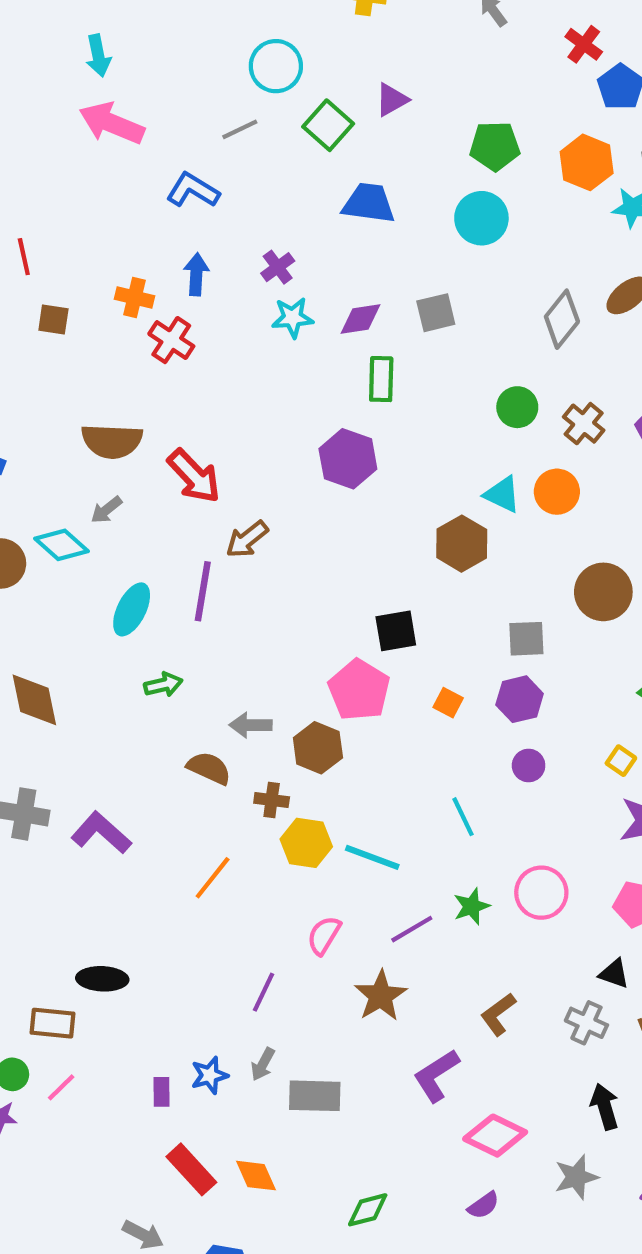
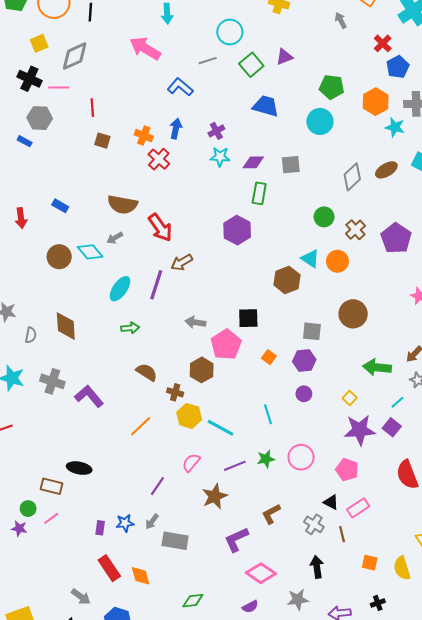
cyan arrow: (98, 56) -> (167, 14), moved
gray arrow: (251, 725) -> (195, 322), moved

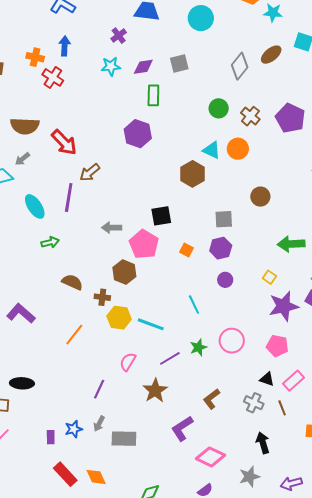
purple cross: (216, 131) -> (119, 36), moved
cyan ellipse: (120, 289) -> (35, 206), turned -60
brown circle: (353, 314) -> (260, 197), size x0.7

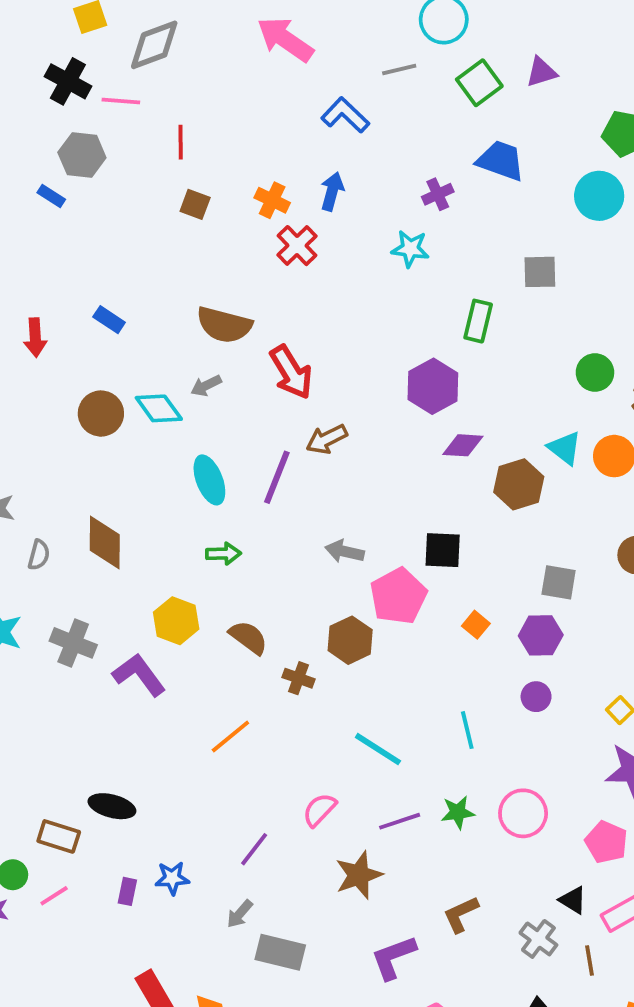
purple diamond: (143, 67) -> (463, 445), moved
yellow hexagon: (119, 318) -> (176, 621), moved
blue star: (74, 429) -> (172, 878), moved
purple rectangle: (51, 437) -> (127, 891), moved

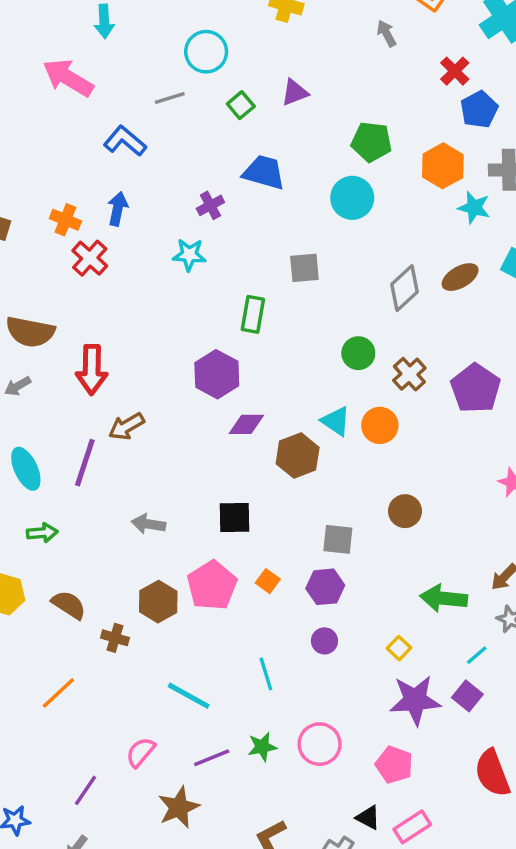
green square: (479, 83) -> (241, 105), size x0.7
red arrow: (291, 372) -> (92, 370), turned 36
pink pentagon: (398, 596) -> (212, 585), moved

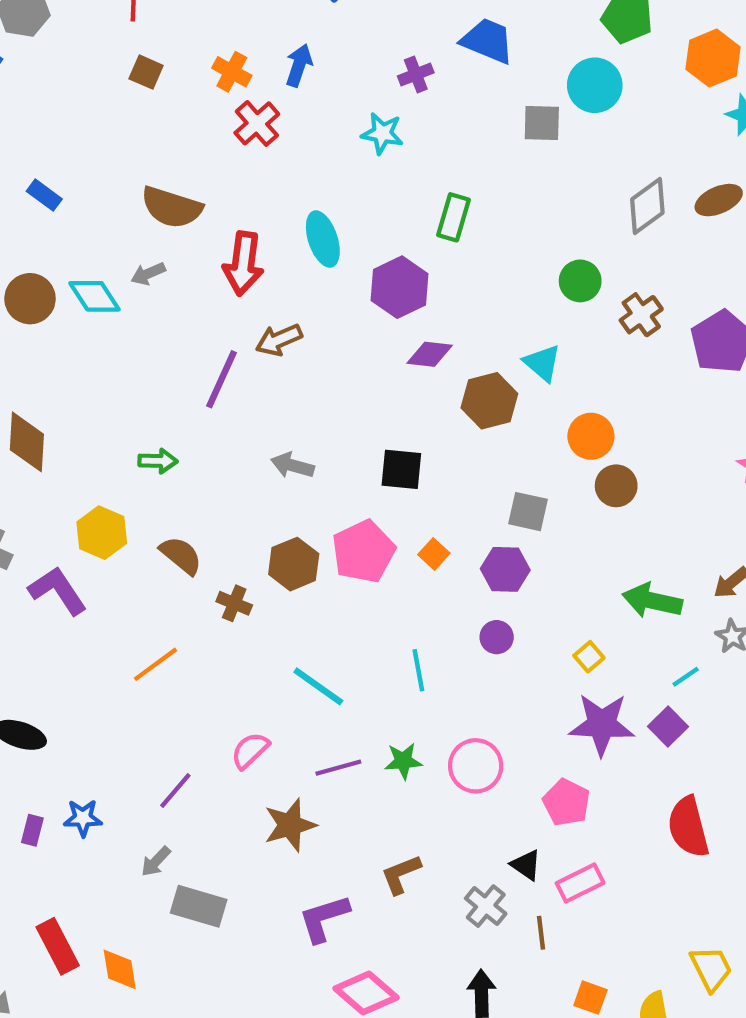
gray square: (304, 268) -> (542, 123), moved
orange circle: (380, 425) -> (591, 436), moved
cyan ellipse: (26, 469) -> (323, 239), moved

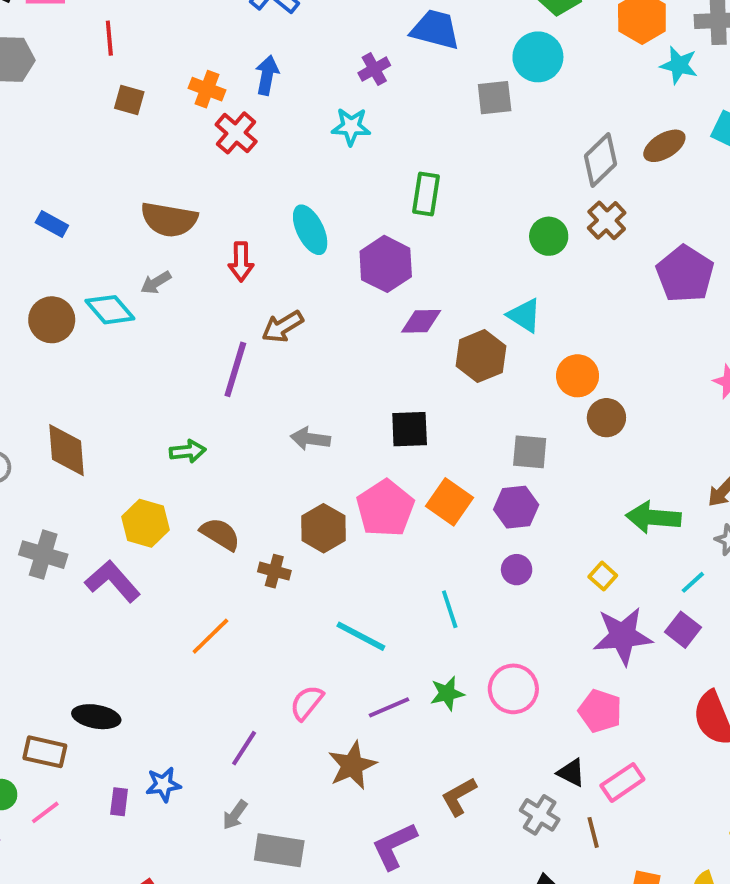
red arrow: (243, 264) -> (241, 262), size x0.7
brown cross: (641, 315) -> (607, 220), moved
orange square: (434, 554) -> (449, 502), size x1.6

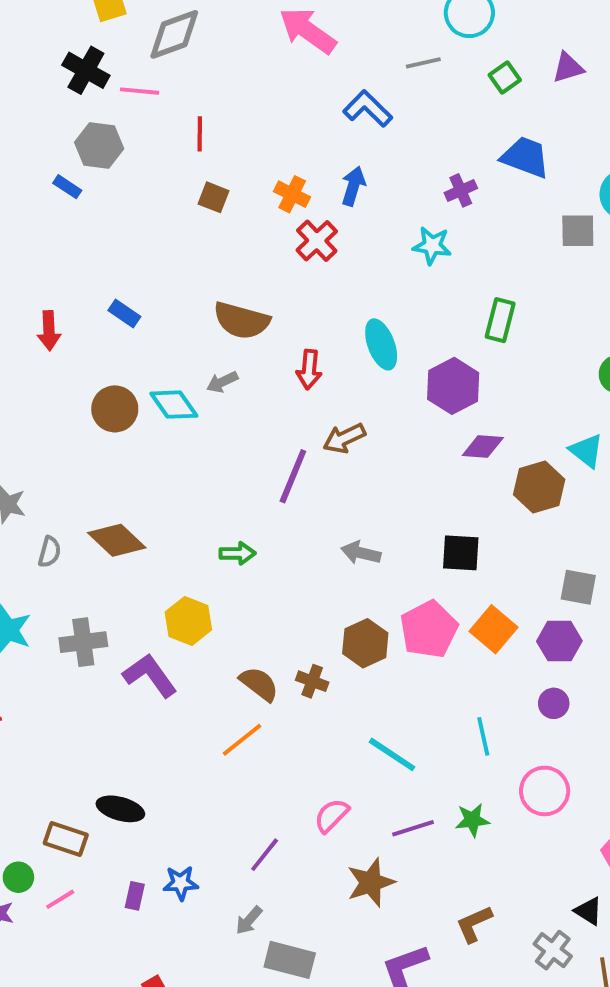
brown diamond: (67, 450) -> (117, 540), turned -48
brown semicircle: (220, 534) -> (259, 684), moved
gray cross: (43, 555) -> (83, 642), turned -30
pink circle: (513, 689) -> (545, 791), moved

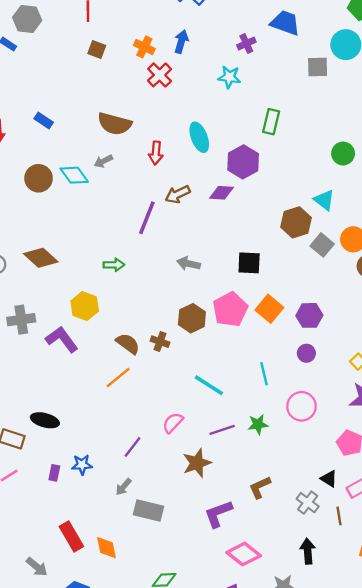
purple diamond: (483, 446) -> (222, 193), moved
gray square: (578, 587) -> (322, 245), moved, turned 30

